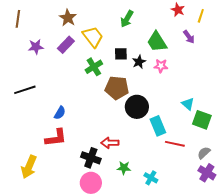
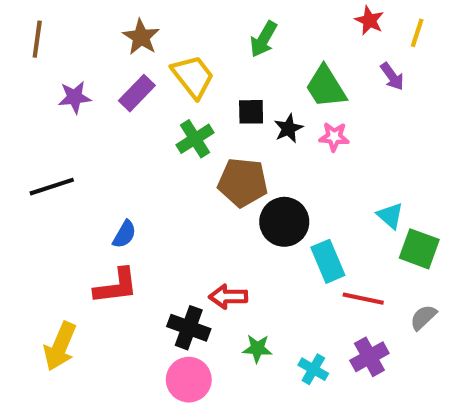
purple cross: (207, 173) -> (369, 357), moved, turned 30

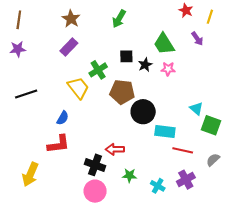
green arrow: (264, 39) -> (119, 19), moved
yellow trapezoid: (193, 76) -> (78, 88), moved
purple star: (75, 97) -> (18, 49), moved
cyan rectangle: (328, 261) -> (165, 132), turned -60

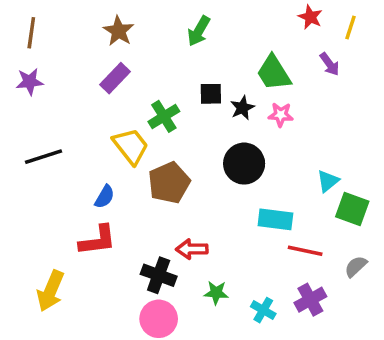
brown pentagon: (122, 92) -> (169, 183), moved, turned -30
cyan triangle: (196, 109) -> (328, 181), turned 40
black circle: (143, 112) -> (244, 164), moved

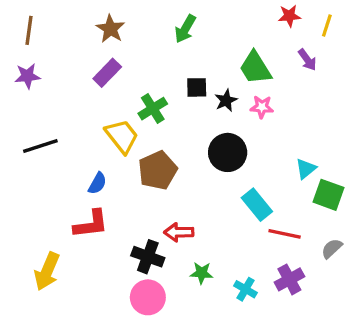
red star: (310, 17) -> (289, 16), turned -30
cyan rectangle: (275, 219) -> (257, 205), turned 44

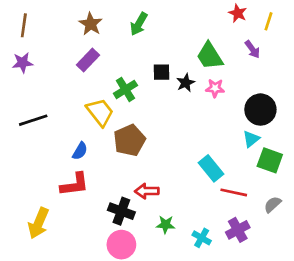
red star: (289, 16) -> (238, 13), turned 30
green arrow: (185, 29) -> (139, 24), moved
black circle: (228, 152) -> (260, 110), moved

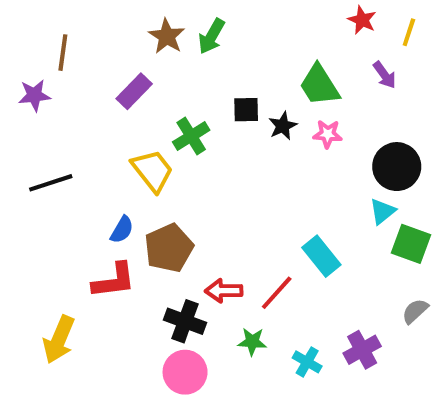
brown star: (91, 24) -> (167, 36), moved
brown line: (24, 25) -> (63, 53), moved
brown pentagon: (129, 140) -> (169, 248), moved
red line: (234, 192) -> (277, 293), moved, turned -60

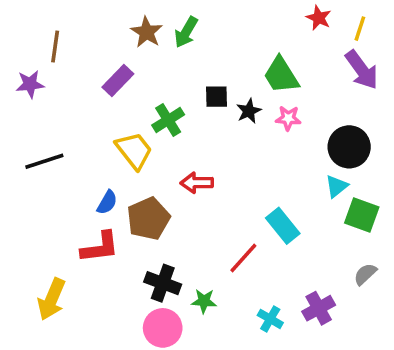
purple arrow: (385, 75) -> (362, 70), moved, size x1.6
red arrow: (224, 291) -> (197, 183), moved
green star: (252, 342) -> (204, 301), moved

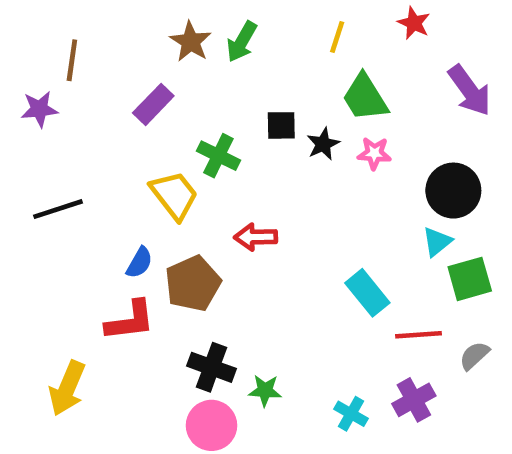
yellow line: (360, 29) -> (337, 37), moved
green cross: (168, 120) -> (218, 156), turned -32
green square: (362, 215) -> (470, 279), turned -36
red line: (243, 258) -> (418, 335), moved, turned 44

